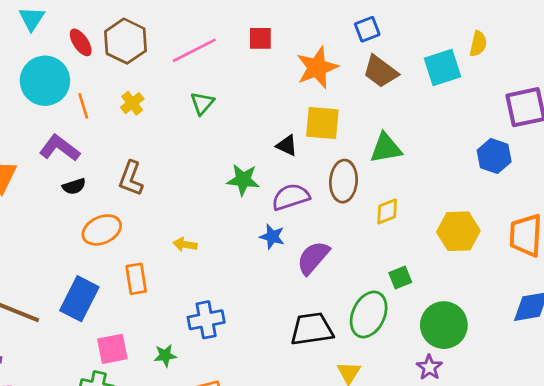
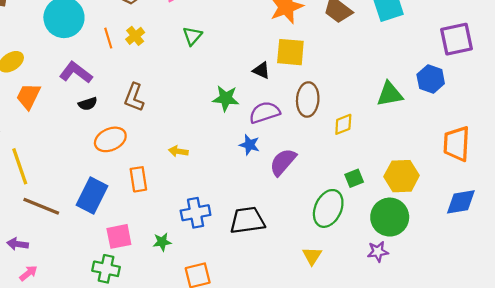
orange line: (83, 106) -> (108, 38), moved
green triangle: (386, 148) -> (390, 94), moved
yellow hexagon: (458, 231) -> (402, 176), moved
black trapezoid: (312, 329) -> (247, 220), moved
purple star: (429, 367) -> (378, 252), turned 30

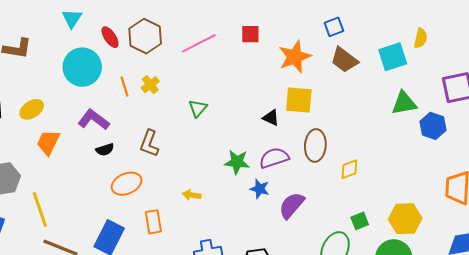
green triangle: (192, 36) -> (198, 108), moved
green triangle: (390, 94) -> (404, 103), moved
green star: (226, 98) -> (237, 162), moved

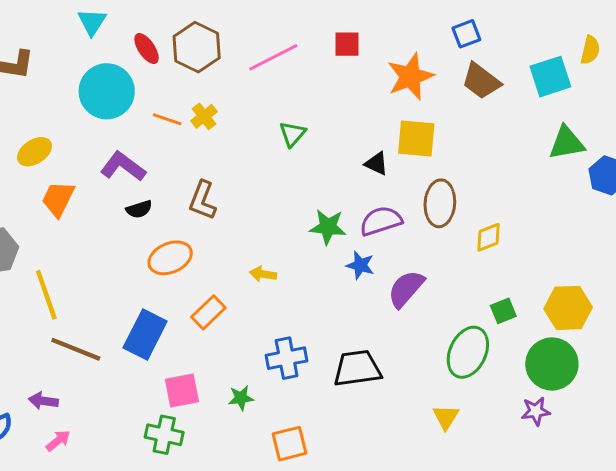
orange line: (125, 87) -> (167, 119), turned -54
green triangle: (198, 108) -> (292, 134), moved
orange rectangle: (153, 222) -> (208, 312), turned 55

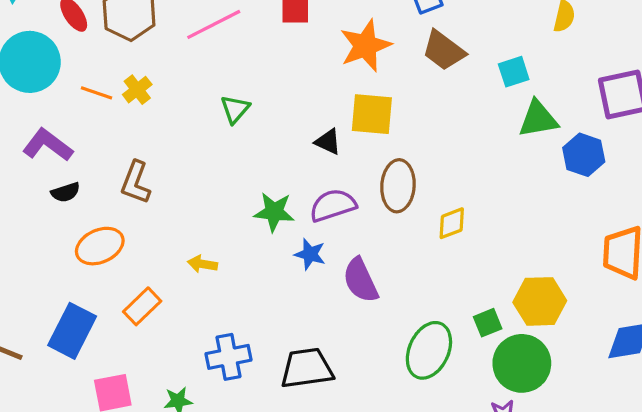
cyan square: (550, 77) -> (514, 72), moved, size x0.7
purple semicircle: (406, 289) -> (361, 280), turned -66
green square: (503, 311) -> (488, 323), moved

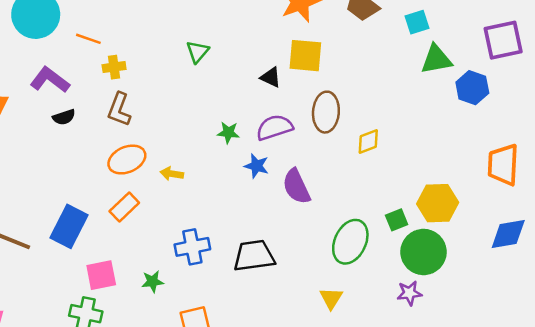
yellow cross: (137, 90) -> (114, 67), moved, turned 30
green star: (274, 212) -> (228, 133), size x0.7
orange ellipse: (100, 246) -> (127, 160), moved

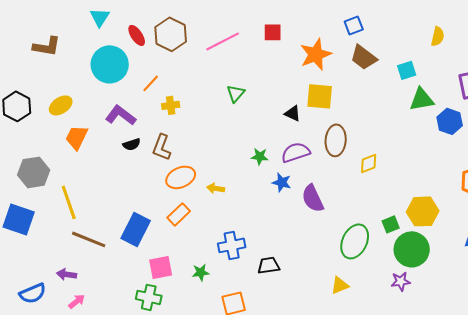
orange line: (88, 39) -> (151, 83), turned -66
brown L-shape: (119, 109) -> (162, 147), moved
black trapezoid: (254, 256) -> (269, 265), moved, size x0.7
yellow triangle: (331, 298) -> (340, 285), turned 36

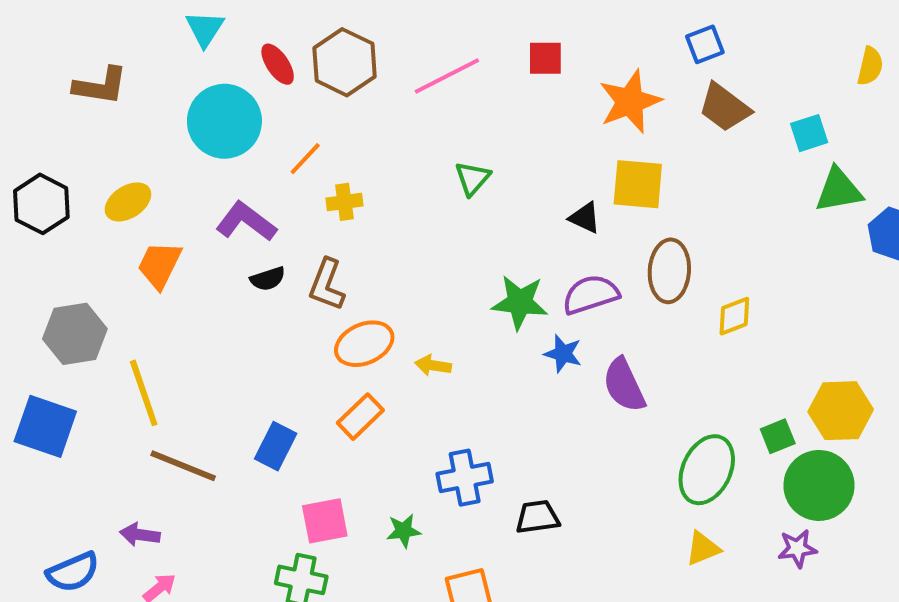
green star: (260, 156) -> (520, 302), size x1.6
blue rectangle: (136, 229) -> (276, 446), size x0.7
yellow triangle: (340, 285) -> (703, 548), moved

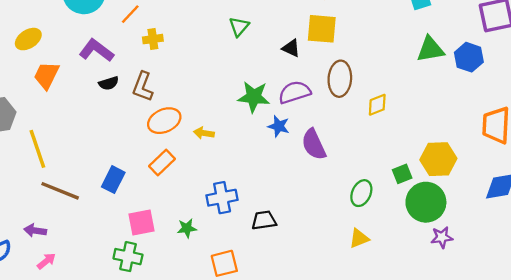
green triangle: (472, 178) -> (239, 27), moved
green triangle: (839, 190) -> (430, 49), moved
green ellipse: (707, 470) -> (361, 193), size x0.7
purple star: (797, 548) -> (442, 237), moved

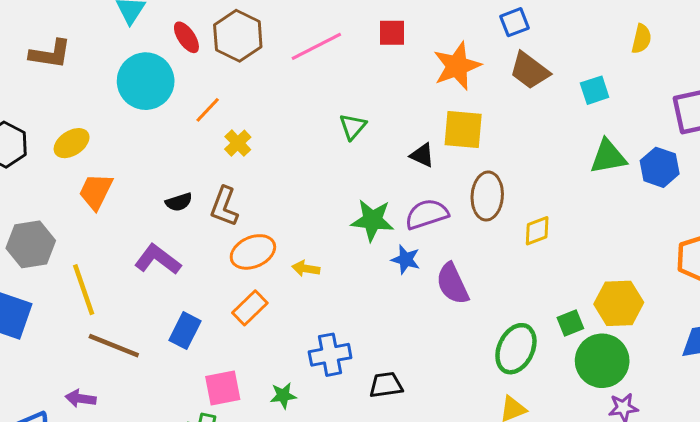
yellow cross: (153, 39) -> (238, 143), turned -36
purple L-shape: (96, 50) -> (158, 259), moved
green ellipse: (361, 193) -> (516, 349), size x1.4

